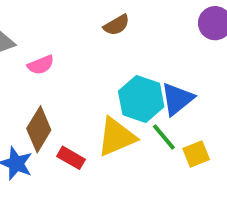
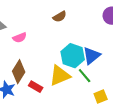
yellow square: (196, 154) -> (101, 97), moved

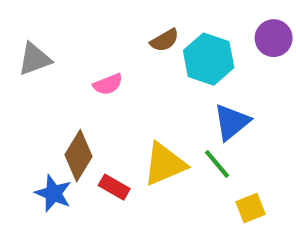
pink semicircle: (20, 38) -> (108, 84), moved
cyan hexagon: (73, 56) -> (209, 59), moved

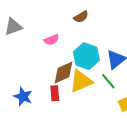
cyan hexagon: (209, 59) -> (86, 56), moved
brown diamond: (79, 156) -> (63, 72), moved, turned 35
red rectangle: (114, 187) -> (55, 93), turned 56

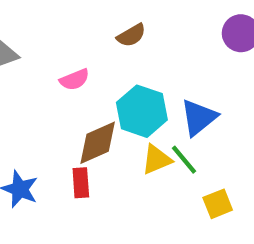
yellow triangle: (81, 81) -> (157, 160), moved, size x0.7

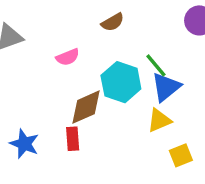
yellow triangle: (157, 160) -> (159, 120), moved
green line: (184, 160) -> (156, 65), moved

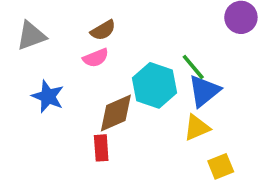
brown semicircle: (113, 22) -> (103, 30), moved
blue star: (24, 144) -> (48, 96), moved

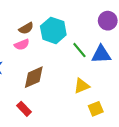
cyan hexagon: (155, 85) -> (53, 30), moved
blue triangle: (204, 91) -> (101, 54), moved, turned 36
red rectangle: (101, 148) -> (24, 109), moved, turned -40

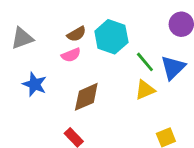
blue triangle: (101, 54) -> (173, 68), turned -42
yellow triangle: (82, 86) -> (145, 90), moved

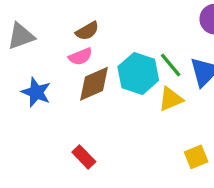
cyan hexagon: (111, 37) -> (138, 74), moved
brown diamond: (86, 97) -> (94, 84), moved

